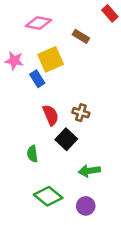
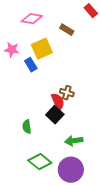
red semicircle: (51, 115) -> (58, 102), moved
purple circle: (86, 206) -> (71, 170), size x1.6

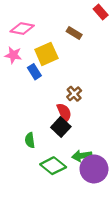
pink diamond: (32, 19) -> (22, 29), moved
brown cross: (67, 93) -> (74, 94), moved, turned 32
green diamond: (40, 162) -> (53, 166), moved
purple circle: (71, 170) -> (94, 169), moved

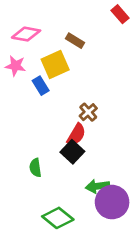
brown rectangle: (74, 33) -> (75, 41), moved
red semicircle: (64, 113) -> (76, 135), turned 54
green diamond: (53, 166) -> (58, 218), moved

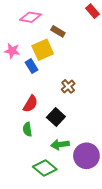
pink diamond: (26, 34) -> (30, 17), moved
red semicircle: (76, 135) -> (30, 104), moved
green arrow: (98, 186) -> (60, 145), moved

